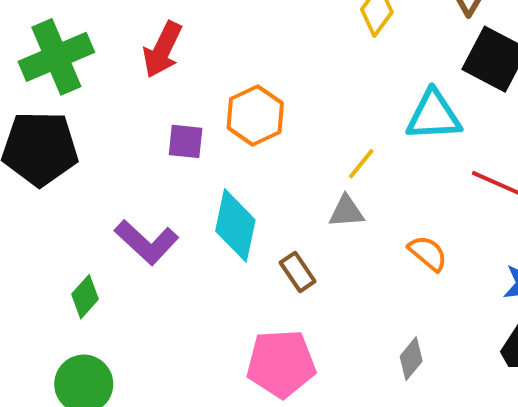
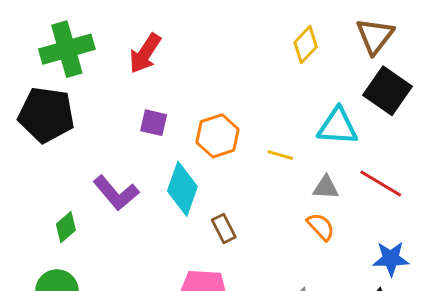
orange hexagon: (255, 116) -> (218, 136), moved
yellow line: (361, 164) -> (280, 155), turned 60
gray triangle: (346, 211) -> (326, 187), moved

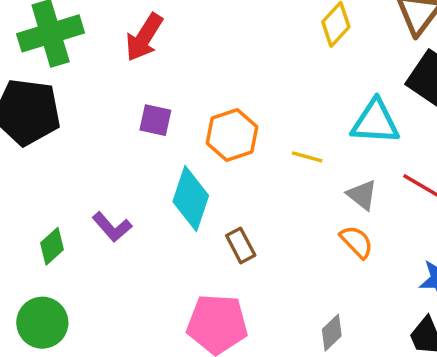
gray triangle: (326, 187) -> (362, 195), turned 36
purple L-shape: (116, 193) -> (112, 227), moved, size x0.7

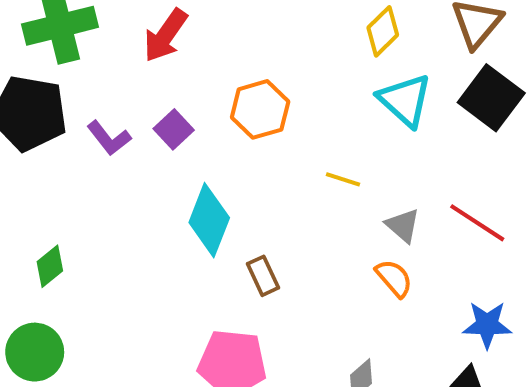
purple square: (155, 120) -> (174, 129), turned 32
cyan triangle: (375, 122) -> (405, 100), moved, turned 36
orange hexagon: (232, 135) -> (260, 109), moved
purple L-shape: (112, 227) -> (109, 138), moved

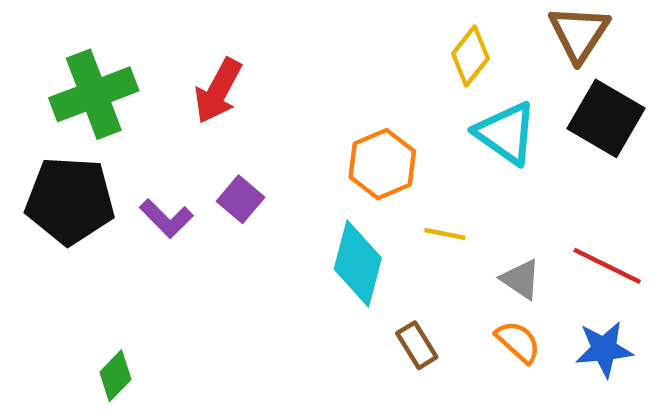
orange hexagon: (260, 109) -> (382, 164), moved
cyan diamond: (209, 220) -> (358, 264), moved
brown rectangle: (263, 276) -> (417, 345), moved
blue star: (487, 325) -> (604, 349), moved

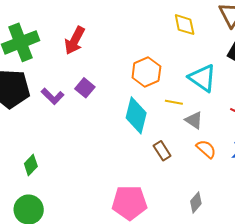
yellow diamond: (470, 56) -> (185, 25), turned -50
cyan triangle: (506, 133) -> (202, 78), moved
gray triangle: (521, 279) -> (194, 120), moved

